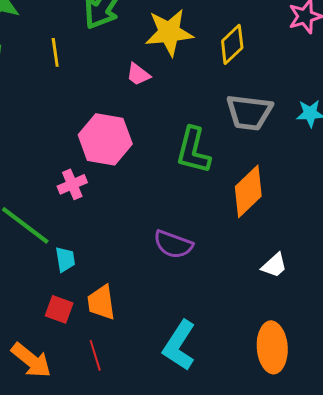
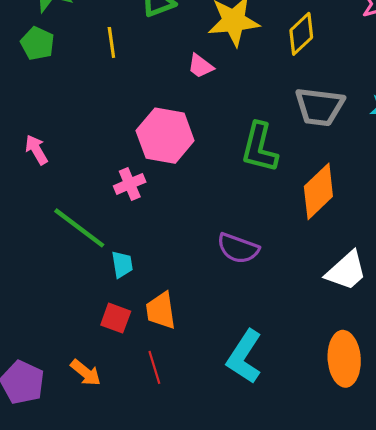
white trapezoid: (274, 265) -> (346, 271), size x1.5
orange arrow: (31, 360) -> (86, 373), size x0.7

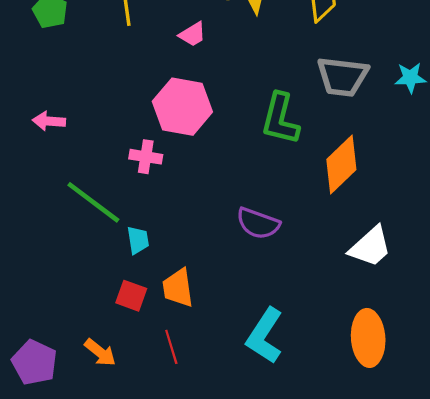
pink trapezoid: (200, 66) -> (192, 34), moved, turned -68
pink arrow: (36, 150) -> (49, 121), turned -56
pink cross: (130, 184) -> (146, 157), turned 32

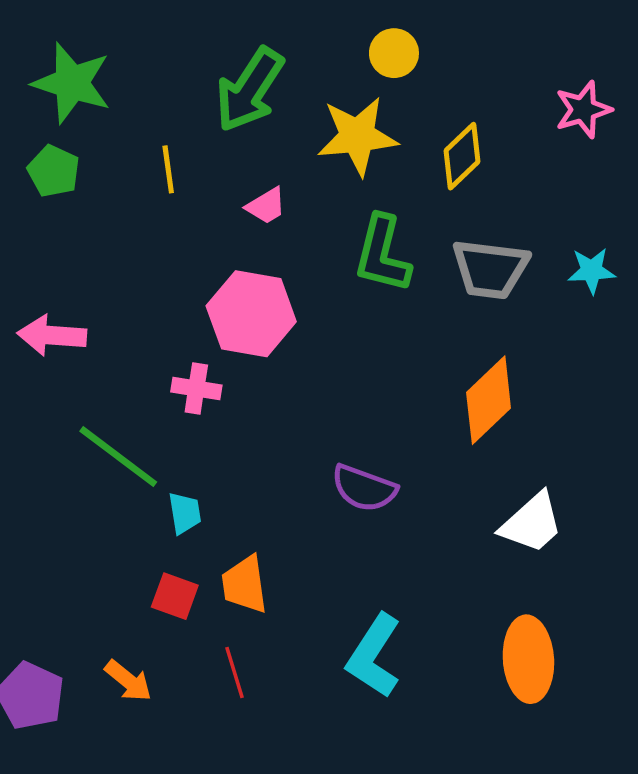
green L-shape: (280, 119) -> (382, 254), moved
pink arrow: (49, 121) -> (52, 335), size x1.4

